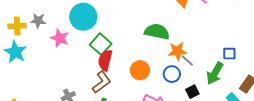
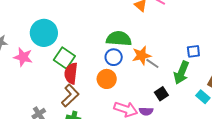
blue circle: (172, 74) -> (114, 57), moved

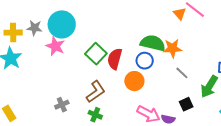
cyan circle: (44, 33) -> (62, 24), moved
orange star: (142, 55) -> (172, 48), moved
red semicircle: (71, 73) -> (115, 59), moved

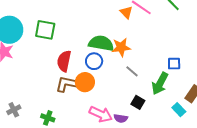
green square: (96, 54) -> (45, 30), moved, turned -30
brown L-shape: (96, 92) -> (67, 84), moved, turned -130
black square: (186, 104) -> (138, 102), turned -32

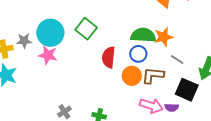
green square: (45, 30) -> (86, 29), turned 35
brown L-shape: (67, 84) -> (153, 75), moved
black square: (138, 102) -> (187, 90), size x1.6

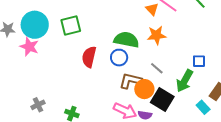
green square: (86, 29) -> (71, 25), turned 30
orange star: (164, 37) -> (157, 35), moved
orange circle: (132, 76) -> (144, 89), moved

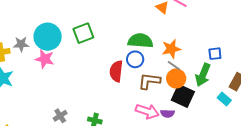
orange star: (157, 35) -> (171, 49), moved
red semicircle: (89, 57) -> (116, 71), moved
orange circle: (144, 89) -> (176, 78), moved

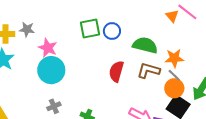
cyan circle: (48, 37) -> (51, 70), moved
blue circle: (135, 59) -> (112, 31), moved
brown L-shape: (149, 81) -> (148, 71), moved

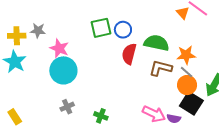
red semicircle: (116, 71) -> (129, 54), moved

